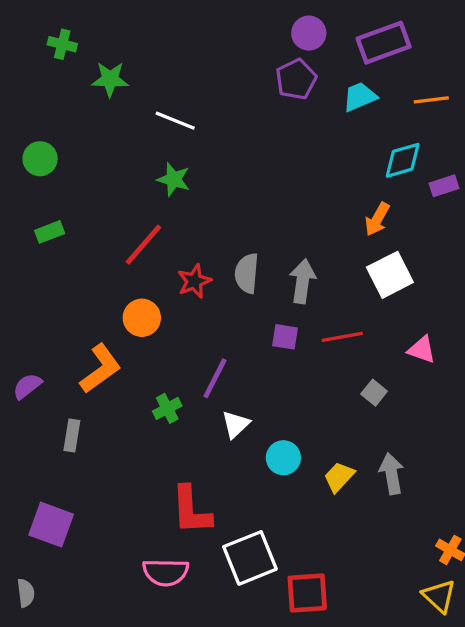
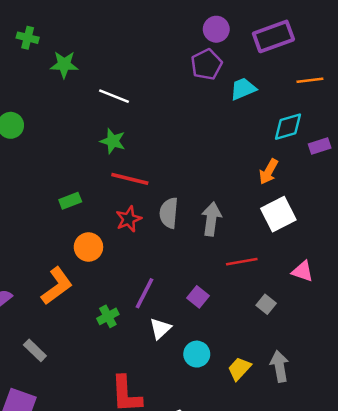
cyan trapezoid: (360, 97) -> (243, 89), moved
green rectangle: (50, 232) -> (70, 201), moved
red line: (143, 245) -> (130, 179), moved, turned 63
purple square: (285, 337) -> (198, 297), moved, turned 30
gray rectangle: (72, 435) -> (35, 350), moved, turned -55

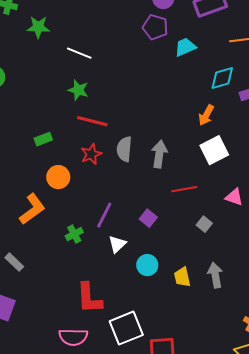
purple pentagon: (207, 64) -> (155, 27), turned -30
yellow trapezoid: (239, 369) -> (182, 277), turned -55

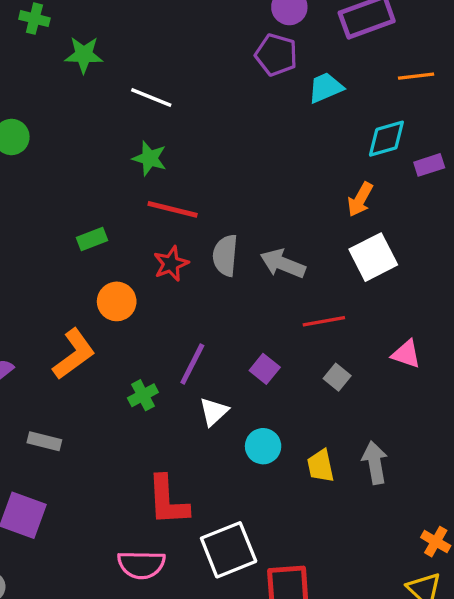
gray arrow: (159, 154) -> (283, 264), turned -76
pink triangle: (234, 197) -> (406, 354), moved
gray square: (204, 224) -> (337, 377), moved
gray rectangle: (14, 262) -> (44, 441), turned -30

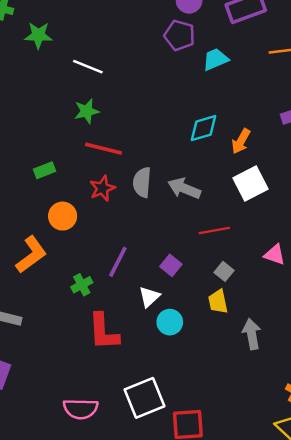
cyan diamond: (386, 139) -> (204, 128), moved
green star: (150, 158) -> (87, 111), turned -30
white triangle: (214, 412) -> (149, 297), moved
yellow trapezoid: (321, 466) -> (218, 302), moved
red L-shape: (168, 500) -> (104, 332), moved

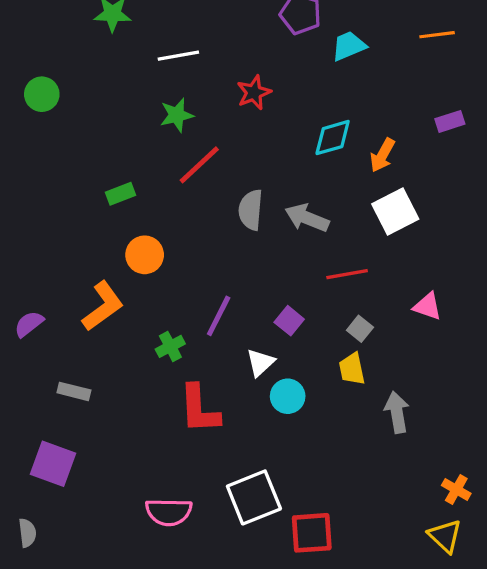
white line: (88, 67) -> (178, 56), turned -32
red line: (104, 149) -> (199, 165), turned -57
red star: (102, 188) -> (254, 93), moved

